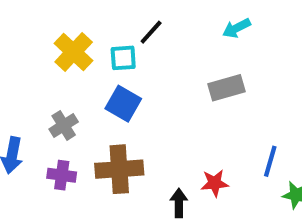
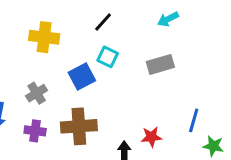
yellow cross: (74, 52) -> (44, 37), turned -36
cyan square: (123, 58) -> (108, 57), moved, turned 30
blue square: (123, 104) -> (82, 76), turned 32

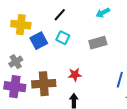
blue square: (82, 76) -> (39, 41), moved
purple cross: (35, 131) -> (15, 87), size x1.5
red star: (151, 137) -> (75, 75), moved

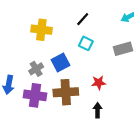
blue square: (39, 41) -> (60, 63), moved

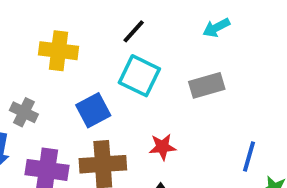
cyan square: (86, 43) -> (139, 76), size x1.5
gray cross: (36, 69) -> (24, 112), moved, turned -32

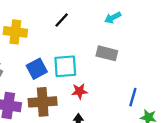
cyan square: (139, 76) -> (65, 66), moved, turned -30
gray rectangle: (207, 85) -> (107, 53), turned 30

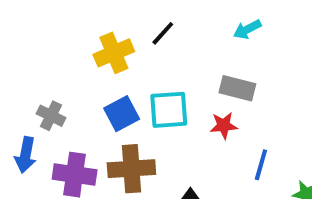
yellow cross: (15, 32) -> (114, 53), moved, turned -30
red star: (79, 91) -> (224, 125), moved
blue line: (133, 97) -> (261, 165), moved

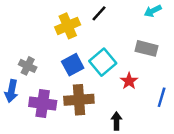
cyan square: (169, 110) -> (103, 62), turned -36
red star: (224, 125) -> (129, 81), moved, turned -30

